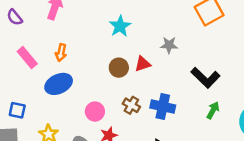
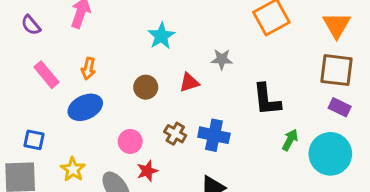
brown circle: (119, 68) -> (146, 87), moved
black L-shape: (205, 78) -> (267, 100), turned 40
green arrow: (213, 110) -> (290, 140), moved

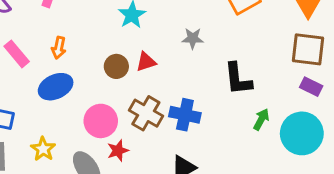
red triangle: (189, 82) -> (146, 62), moved
brown cross: (175, 134) -> (146, 113), size x1.5
pink circle: (130, 141) -> (101, 121), size x1.4

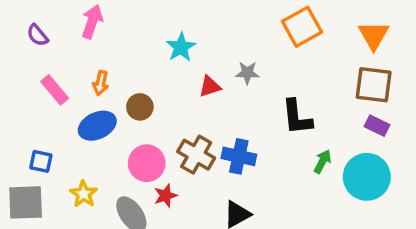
red triangle: (146, 62) -> (210, 86), moved
brown circle: (116, 66) -> (140, 107), moved

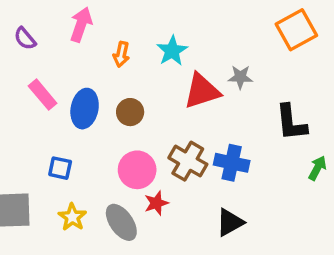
orange arrow: (101, 83) -> (121, 54), moved
red triangle: (210, 86) -> (202, 91), size x1.6
blue ellipse: (97, 126) -> (85, 109), moved, turned -54
blue square: (41, 161) -> (60, 168), moved
yellow star: (84, 194) -> (72, 217), moved

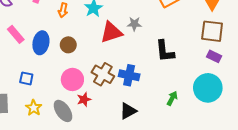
green arrow: (317, 168) -> (172, 98), moved

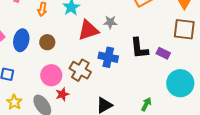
purple rectangle: (214, 56) -> (163, 53), moved
blue cross: (129, 75) -> (108, 57), moved
green arrow: (172, 98) -> (146, 104), moved

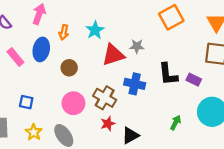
blue ellipse: (21, 40) -> (41, 49), moved
red star: (62, 94) -> (108, 124), moved
green arrow: (146, 104) -> (176, 123), moved

